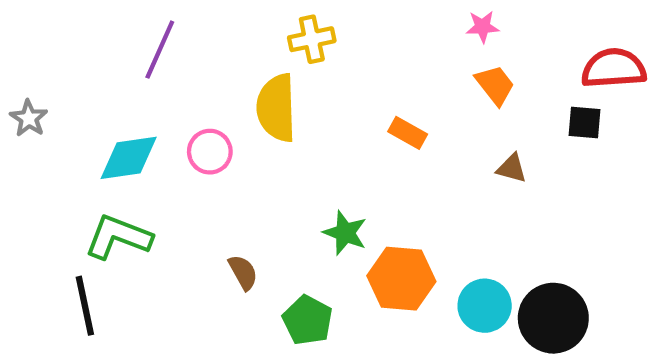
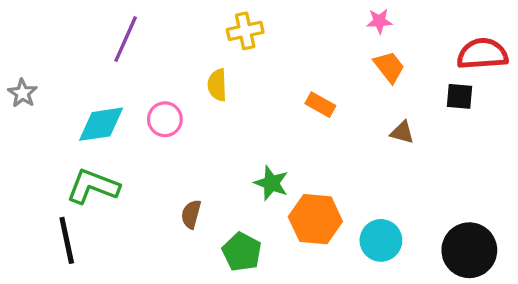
yellow semicircle: (276, 108) -> (217, 85), size x0.6
brown semicircle: (243, 272) -> (191, 214), turned -136
black circle: (553, 318) -> (469, 250), moved

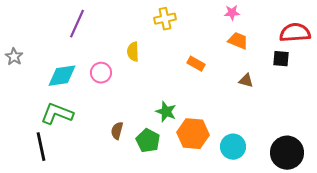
yellow cross: (245, 31) -> (165, 19), moved
orange trapezoid: (389, 67) -> (238, 41), turned -30
green pentagon: (242, 252) -> (148, 141), moved

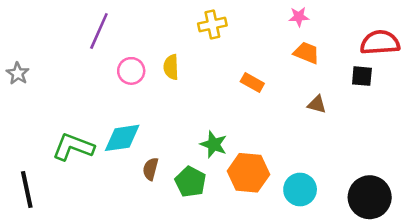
pink circle: (101, 73) -> (131, 71), moved
cyan diamond: (62, 76) -> (122, 138), moved
black line: (41, 147) -> (27, 190), moved

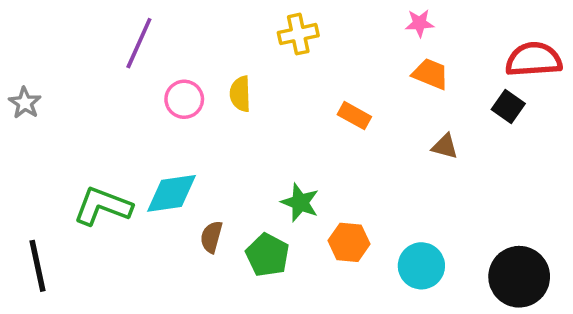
black square: (362, 76) -> (508, 107), turned 30
orange hexagon: (248, 173) -> (349, 242), size x0.7

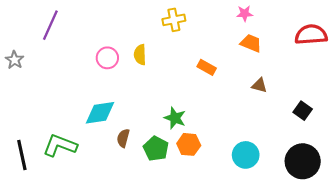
purple line: (139, 43) -> (50, 25), moved
black square: (508, 107) -> (303, 111), moved
green L-shape: (103, 206) -> (60, 145), moved
orange hexagon: (349, 242) -> (189, 144), moved

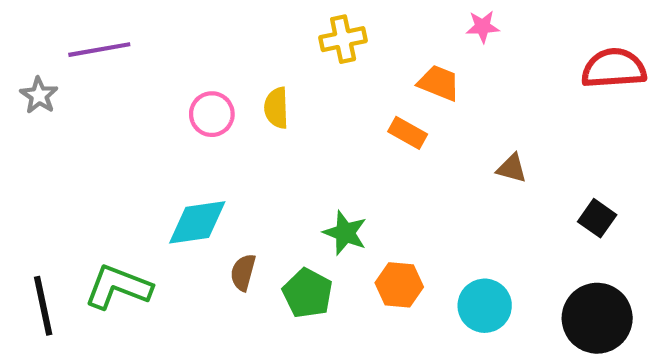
purple line: (50, 25) -> (99, 50), turned 56
orange trapezoid: (251, 43) -> (439, 83), moved
gray star: (14, 60) -> (39, 95), moved
orange hexagon: (189, 144) -> (399, 285), moved

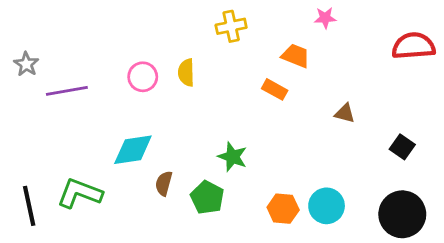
purple line: (99, 50) -> (67, 91), moved
orange hexagon: (399, 285) -> (283, 209), moved

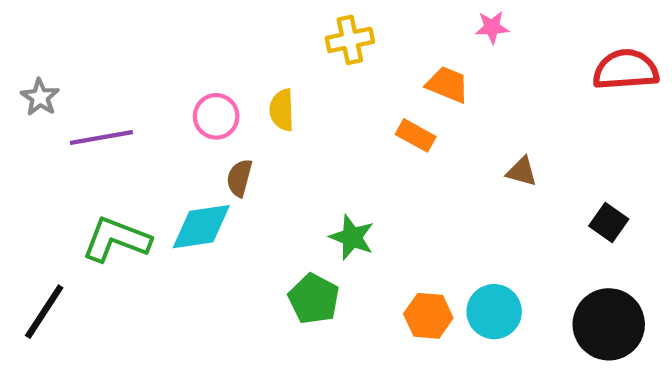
brown semicircle: (164, 183) -> (239, 178), moved
green L-shape: (80, 193) -> (116, 239), moved
black line: (29, 206) -> (44, 312), turned 45

